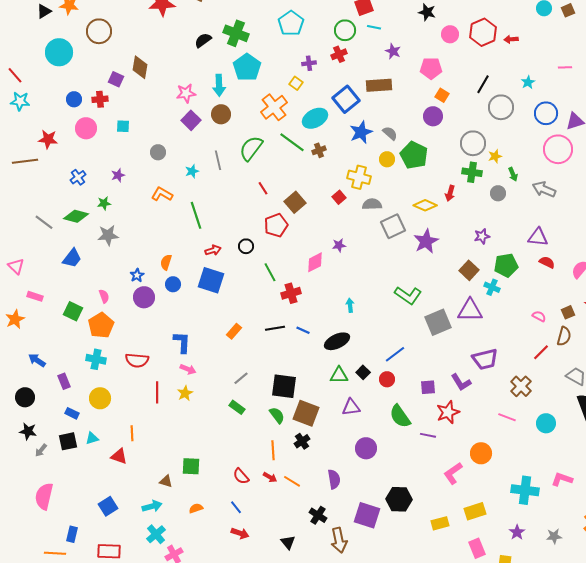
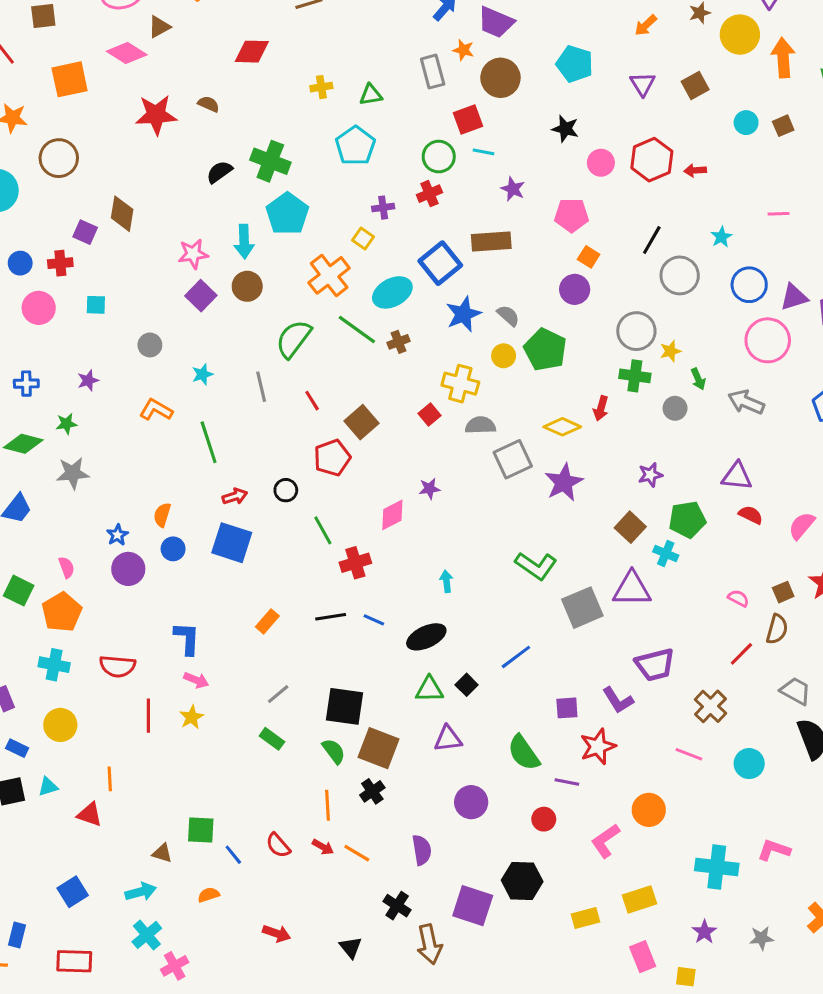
gray line: (218, 160) -> (261, 387), moved
blue cross: (78, 177) -> (26, 384), turned 35
red circle: (387, 379) -> (544, 819), moved
blue line: (236, 507) -> (233, 855), moved

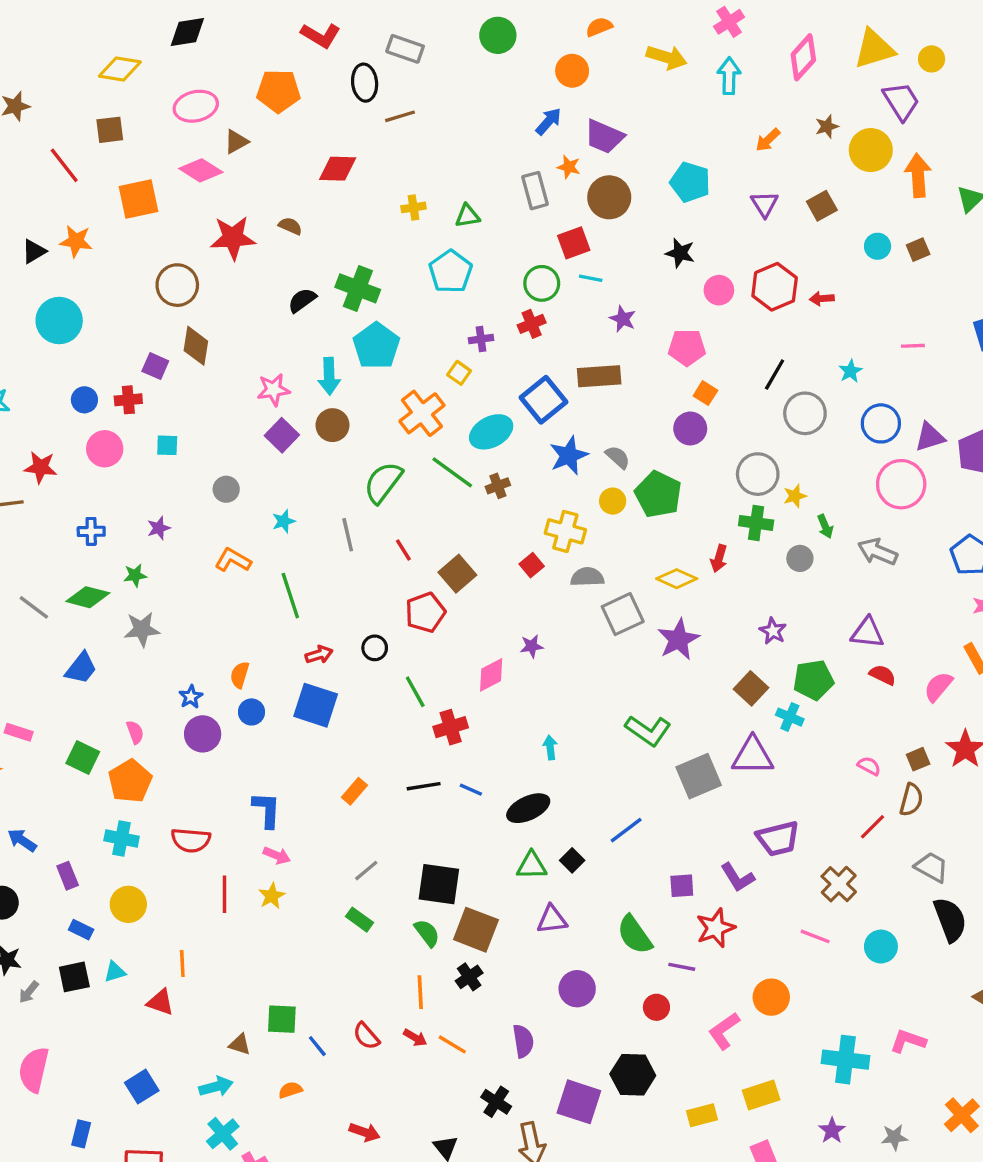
brown circle: (59, 158) -> (177, 285), moved
purple star: (650, 475) -> (773, 631), turned -30

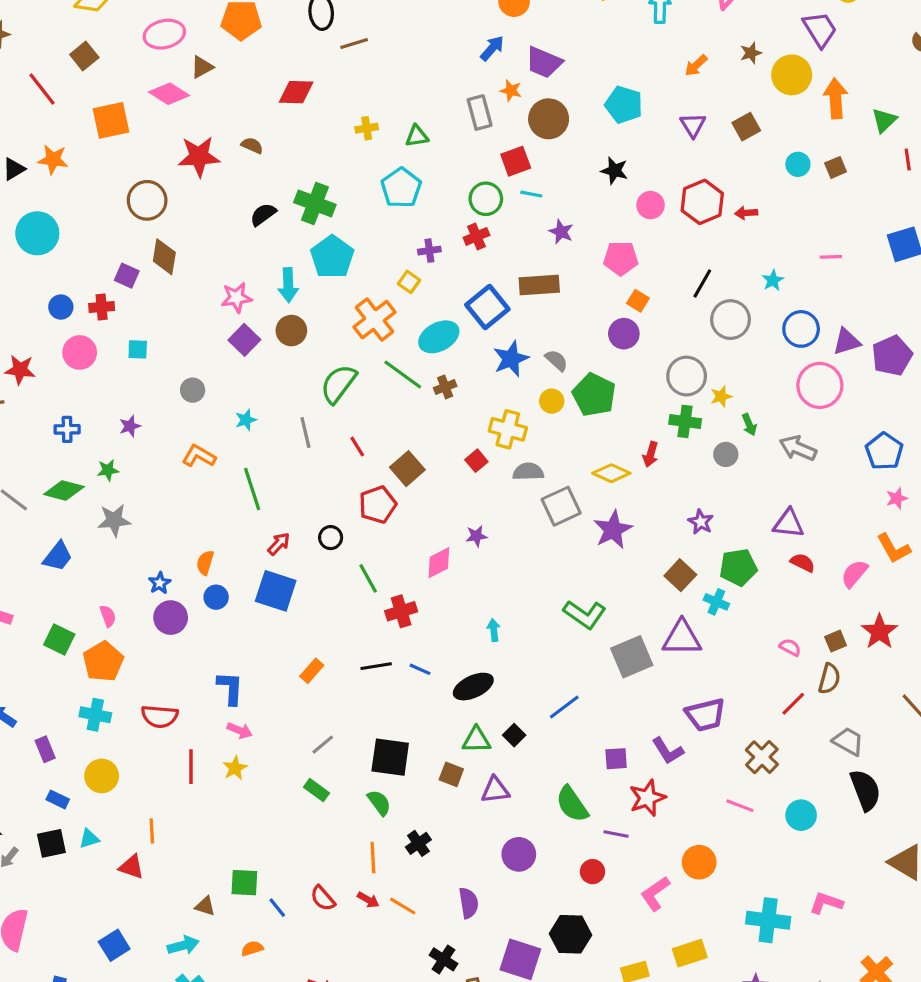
brown square: (110, 130) -> (84, 56), turned -32
red arrow: (319, 655) -> (279, 544), turned -30
brown square: (476, 930) -> (451, 774), moved, size x0.6

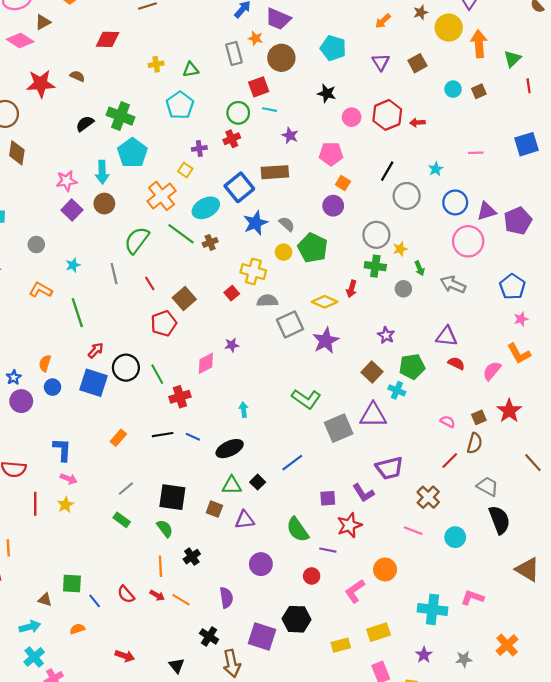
black circle: (331, 538) -> (126, 368), moved, size x1.6

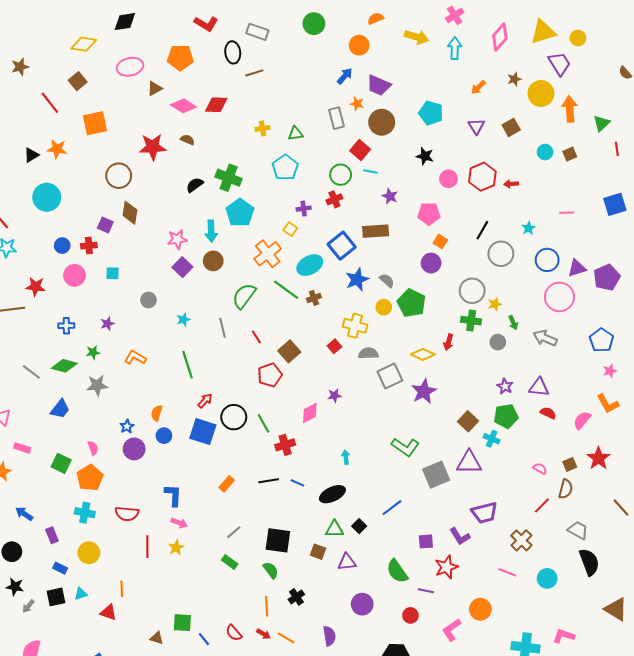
pink diamond: (20, 41) -> (183, 106), moved
red square: (259, 87) -> (360, 150), turned -30
orange L-shape: (41, 290) -> (135, 358), moved
purple star: (386, 335) -> (505, 386), moved

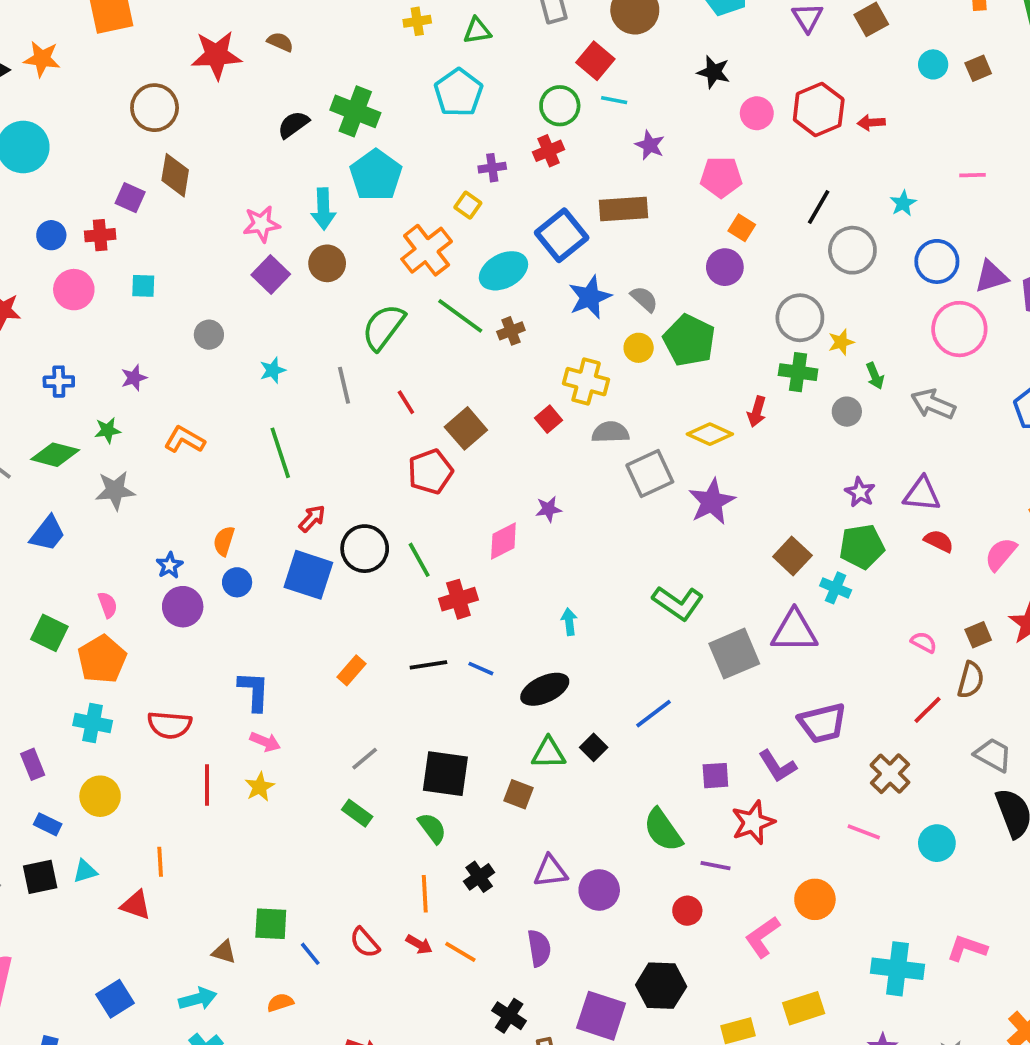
purple triangle: (347, 562) -> (550, 871), moved

